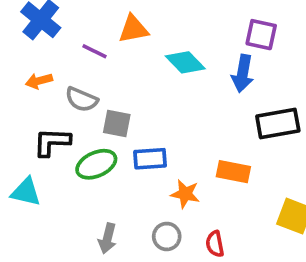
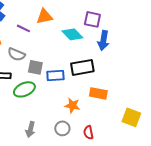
purple square: (261, 35) -> (92, 19), moved
black rectangle: (278, 123) -> (82, 67), moved
blue rectangle: (150, 159) -> (55, 75), moved

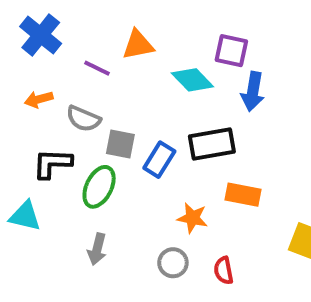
blue rectangle: (55, 75) -> (159, 160), turned -54
green ellipse: (24, 89) -> (99, 187), turned -40
gray arrow: (30, 129) -> (97, 249), moved

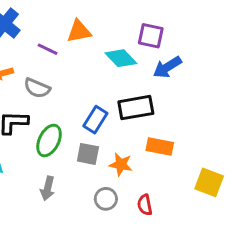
blue arrow: (253, 91) -> (167, 67), turned 48
gray square: (120, 144) -> (88, 154), moved

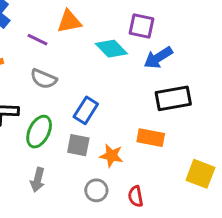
gray semicircle: (37, 88) -> (44, 79), moved
black rectangle: (136, 108) -> (173, 98), moved

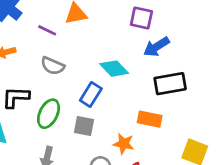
cyan diamond: (111, 49) -> (114, 69), moved
orange star: (111, 156) -> (124, 144), moved

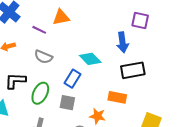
purple square: (141, 18) -> (140, 20), moved
blue arrow: (156, 47) -> (122, 42), turned -66

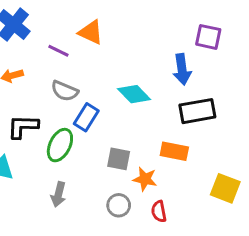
orange triangle: (61, 17) -> (91, 32), turned 36
blue rectangle: (73, 79) -> (86, 117), moved
gray square: (67, 103) -> (119, 159), moved

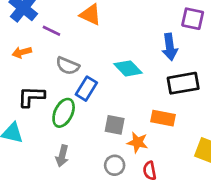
purple line: (58, 51) -> (51, 31), moved

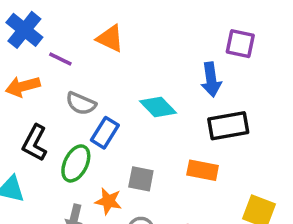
orange arrow: (22, 52) -> (23, 86), size x1.4
black L-shape: (31, 97) -> (35, 143), turned -64
orange star: (137, 142) -> (108, 201), moved

